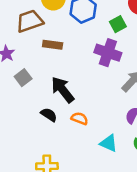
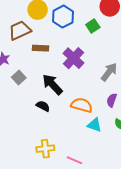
purple cross: (108, 53) -> (74, 58), moved, turned 30
orange semicircle: (80, 118) -> (82, 105), moved, size x1.5

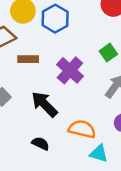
green square: (93, 26) -> (108, 53), moved
black semicircle: (43, 106) -> (41, 144), moved

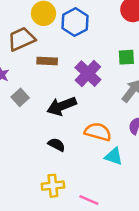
green square: (108, 53) -> (126, 57), turned 30
black arrow: (44, 104) -> (62, 106), turned -68

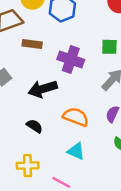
purple cross: (88, 74) -> (71, 59), turned -30
cyan triangle: (114, 156) -> (76, 151), moved

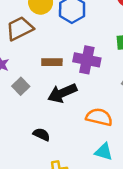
brown rectangle: (32, 44) -> (52, 62), moved
black semicircle: (34, 126) -> (42, 134), moved

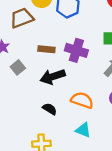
black semicircle: (42, 134) -> (50, 109), moved

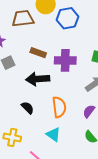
purple cross: (76, 50) -> (65, 60), turned -30
orange semicircle: (82, 100) -> (59, 107), turned 50

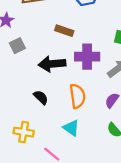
brown rectangle: (38, 53) -> (64, 31), moved
purple cross: (65, 60) -> (87, 57), moved

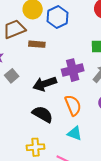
brown rectangle: (64, 31) -> (37, 44), moved
black semicircle: (41, 97) -> (43, 114), size x1.5

